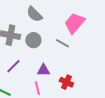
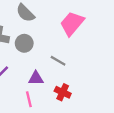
gray line: (62, 43) -> (58, 61), moved

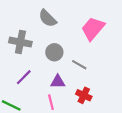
gray circle: (24, 43) -> (54, 52), moved

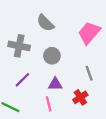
gray line: (79, 65) -> (89, 73), moved, turned 40
red cross: (84, 95) -> (80, 97), turned 32

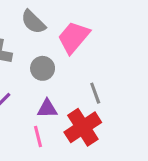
pink trapezoid: (89, 33) -> (74, 37), moved
red cross: (80, 97) -> (83, 127), size x1.6

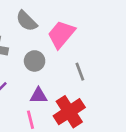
gray line: (95, 93) -> (80, 72), moved

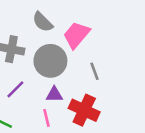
gray circle: (35, 61) -> (50, 61), size x1.6
red cross: (69, 112) -> (84, 110), turned -32

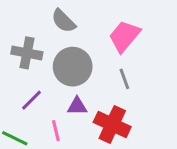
pink trapezoid: (76, 35) -> (124, 36), moved
pink line: (47, 118) -> (56, 131), moved

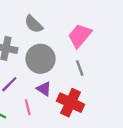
purple triangle: (77, 106) -> (44, 89), turned 35

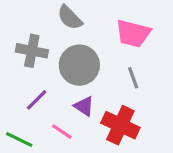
pink trapezoid: (80, 36) -> (133, 33), turned -116
pink line: (28, 107) -> (62, 132), turned -42

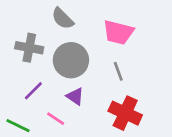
red cross: (120, 125) -> (125, 113), moved

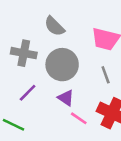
pink line: (56, 119) -> (79, 118), moved

